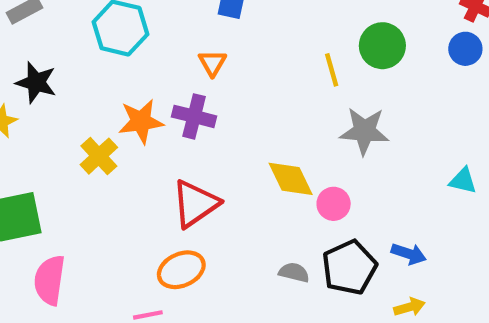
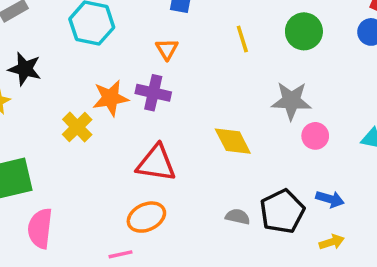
yellow line: (332, 70) -> (242, 39), moved
red triangle: (195, 204) -> (156, 163), turned 45
pink circle: (334, 204) -> (315, 136), moved

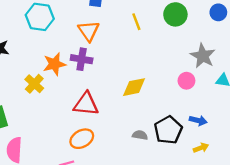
orange triangle: (167, 49) -> (89, 31), size x1.5
gray star: (291, 101) -> (203, 56), moved, turned 30
yellow diamond: (233, 141) -> (134, 87), turned -70

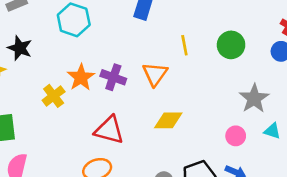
orange triangle: (89, 31) -> (155, 74), moved
orange star: (54, 64) -> (81, 77), turned -30
pink circle: (186, 81) -> (236, 136), moved

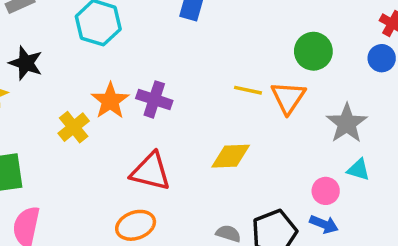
yellow line: (184, 45) -> (248, 90), moved, turned -66
orange triangle: (155, 74) -> (288, 97), moved
cyan triangle: (272, 131) -> (358, 170), moved
pink circle: (236, 136) -> (326, 191), moved

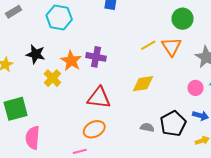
black star: (26, 63) -> (36, 54), moved
yellow line: (248, 90) -> (148, 45), turned -35
pink circle: (326, 191) -> (195, 88), moved

